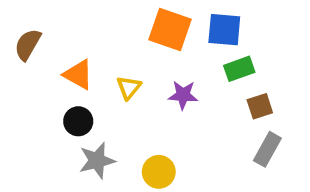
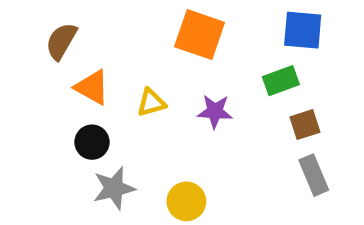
blue square: (224, 30) -> (303, 30), moved
brown semicircle: (28, 45) -> (61, 41), moved
yellow triangle: (129, 88) -> (151, 103), turned 35
gray rectangle: (267, 149) -> (314, 175), turned -52

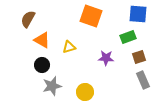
purple star: (215, 111) -> (106, 58), moved

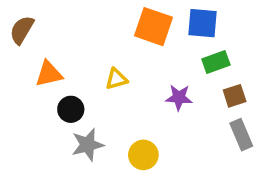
blue square: (138, 14) -> (202, 23), moved
brown semicircle: (28, 19) -> (22, 30), moved
orange triangle: (42, 40) -> (49, 74), moved, turned -42

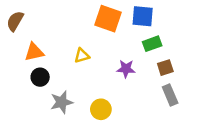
black circle: (71, 109) -> (40, 77), moved

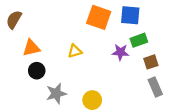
purple star: (126, 69) -> (120, 52), moved

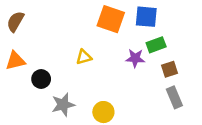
orange triangle: (31, 48) -> (15, 61), moved

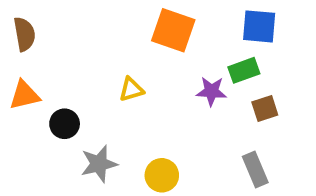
blue square: (146, 17) -> (259, 26), moved
brown semicircle: (15, 22) -> (24, 34), turned 140
gray rectangle: (174, 97) -> (255, 170), moved

